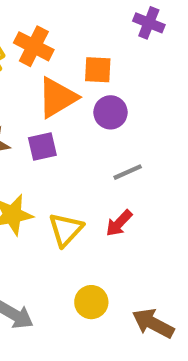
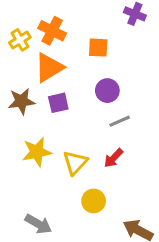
orange triangle: (57, 97) -> (49, 68), moved
purple circle: (110, 112) -> (107, 91), moved
yellow circle: (91, 302) -> (94, 201), moved

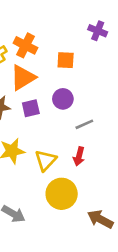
purple circle: (107, 91) -> (63, 99), moved
red arrow: (113, 158) -> (79, 156), turned -30
yellow circle: (94, 201) -> (62, 194), size x1.5

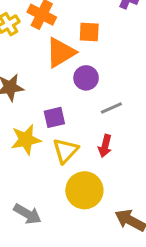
orange triangle: (23, 78) -> (61, 53), moved
purple square: (31, 108) -> (54, 117), moved

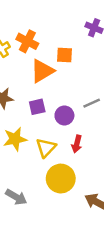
purple circle: (86, 78) -> (64, 115), moved
gray line: (111, 108) -> (92, 103), moved
purple square: (54, 117) -> (37, 107), moved

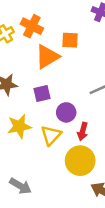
purple circle: (64, 115) -> (66, 112), moved
yellow circle: (61, 179) -> (80, 161), moved

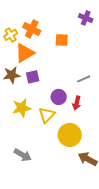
orange triangle: (47, 57) -> (25, 53), moved
purple square: (42, 93) -> (33, 77), moved
red arrow: (83, 131) -> (77, 103), moved

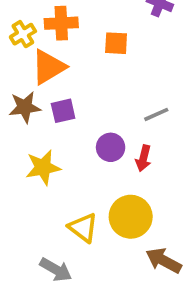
orange cross: (32, 29) -> (61, 23), turned -30
yellow triangle: (47, 115) -> (83, 228), moved, turned -36
gray arrow: (23, 155) -> (56, 270), moved

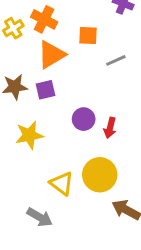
orange cross: (61, 23) -> (44, 19), turned 30
orange triangle: (48, 67) -> (51, 55), moved
gray line: (156, 114) -> (116, 60), moved

